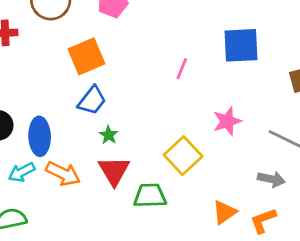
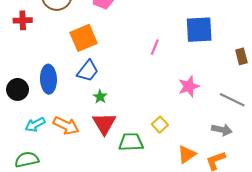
blue ellipse: (40, 136) -> (48, 79), moved
yellow square: (183, 156) -> (160, 125), moved, size x0.6

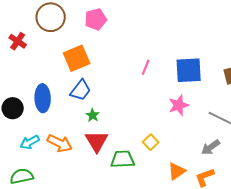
red cross: (23, 20) -> (18, 41), turned 36
blue square: (199, 30) -> (189, 70), moved
gray arrow: (222, 130) -> (211, 147), turned 132

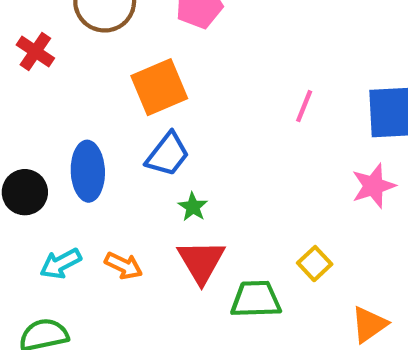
orange arrow: (60, 143) -> (124, 266), size x0.7

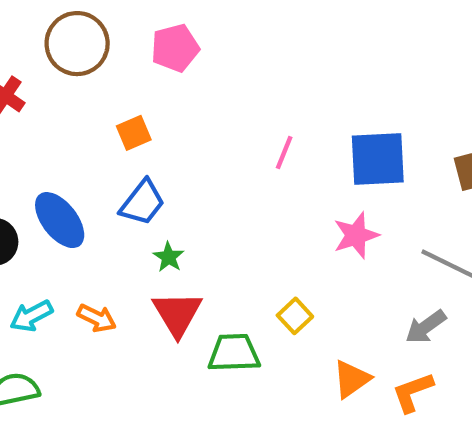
orange square: (159, 87) -> (134, 133), size x0.6
blue ellipse: (88, 171) -> (60, 220), turned -36

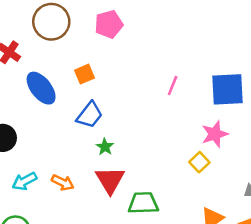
blue ellipse: (60, 220) -> (41, 88), moved
yellow square: (295, 316) -> (199, 162), moved

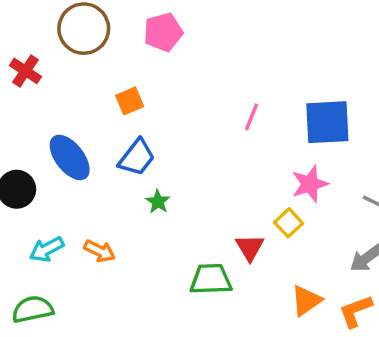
blue ellipse: (41, 88) -> (70, 157), moved
red triangle: (110, 180) -> (250, 248), moved, size x0.7

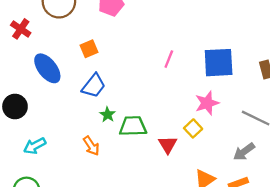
blue ellipse: (70, 157) -> (47, 68), moved
orange arrow: (100, 251) -> (91, 146), moved, turned 30
green trapezoid: (211, 279) -> (133, 126), moved

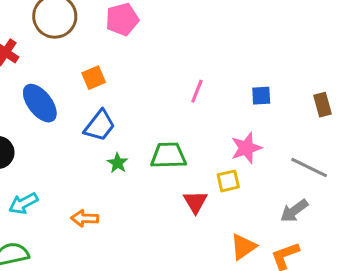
blue square: (219, 63) -> (261, 96), size x0.5
green trapezoid: (133, 126) -> (168, 155), moved
yellow square: (193, 128) -> (228, 181), turned 30
orange arrow: (91, 146) -> (85, 218), moved, turned 126

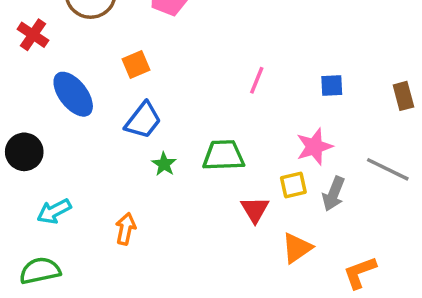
gray arrow: (294, 211) -> (334, 194), moved, turned -32
orange arrow: (85, 218) -> (126, 229), turned 100
orange triangle: (243, 247) -> (297, 248), moved

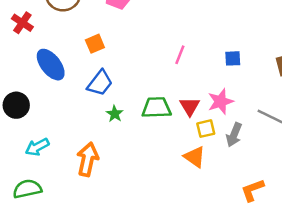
red triangle: (255, 210) -> (190, 106), moved
orange arrow: (126, 229) -> (88, 159), size x1.5
orange triangle: (297, 248) -> (195, 157), moved, turned -50

